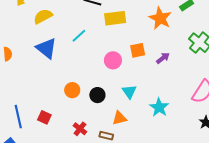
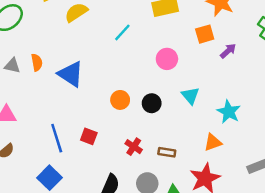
blue triangle: (46, 48) -> (71, 74), moved
orange square: (138, 50) -> (205, 34), moved
orange triangle: (119, 118) -> (213, 142), moved

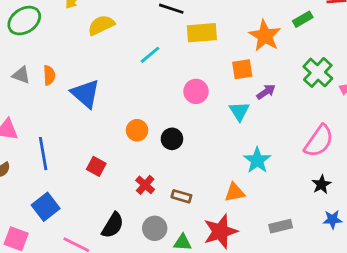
cyan triangle: (190, 96) -> (239, 111), moved
blue line: (57, 138) -> (43, 154), moved

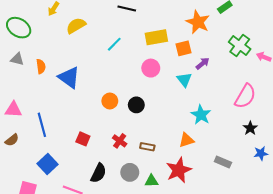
green ellipse: (24, 21) -> (19, 28), turned 70
yellow rectangle: (202, 33) -> (156, 37), moved
gray triangle: (21, 75) -> (17, 59), moved
red square: (96, 166) -> (83, 139), moved
gray rectangle: (281, 226) -> (223, 162), turned 42

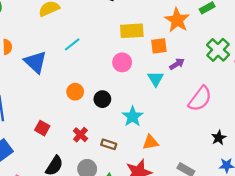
cyan line: (114, 44) -> (72, 44), moved
pink semicircle: (245, 96) -> (200, 99), moved
cyan star: (201, 115) -> (133, 116), moved

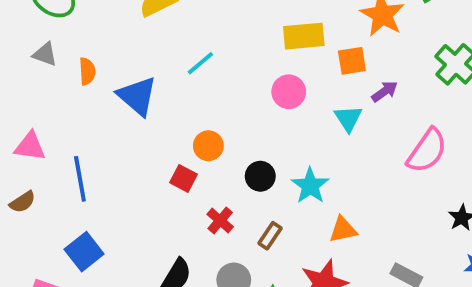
black circle: (102, 99) -> (260, 176), moved
red square: (42, 128) -> (184, 178), moved
brown rectangle: (109, 144) -> (270, 236), turned -72

